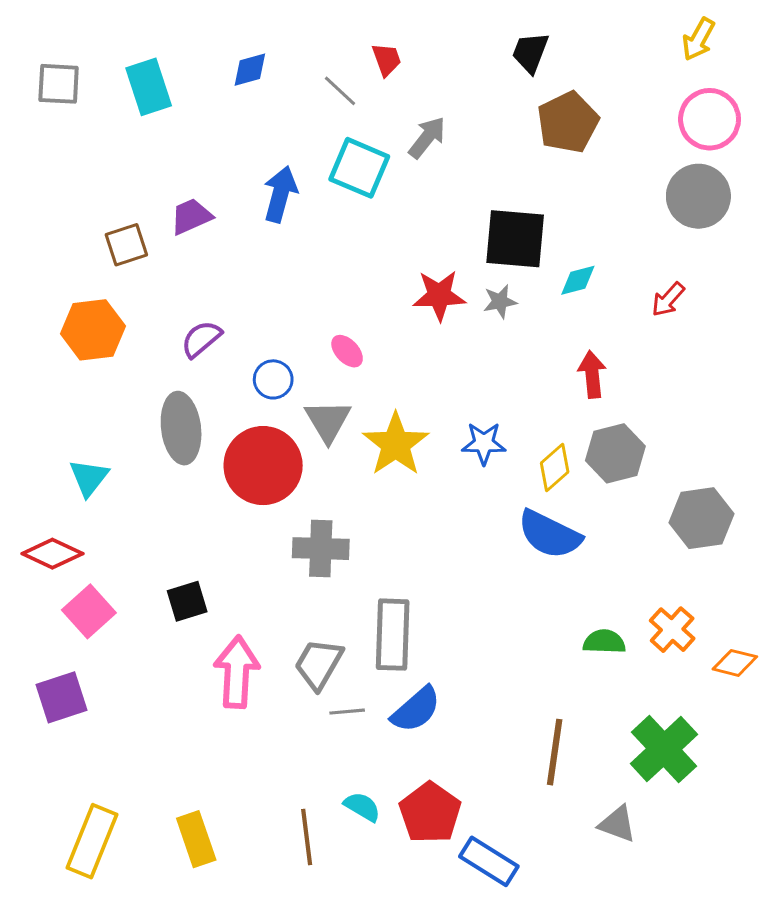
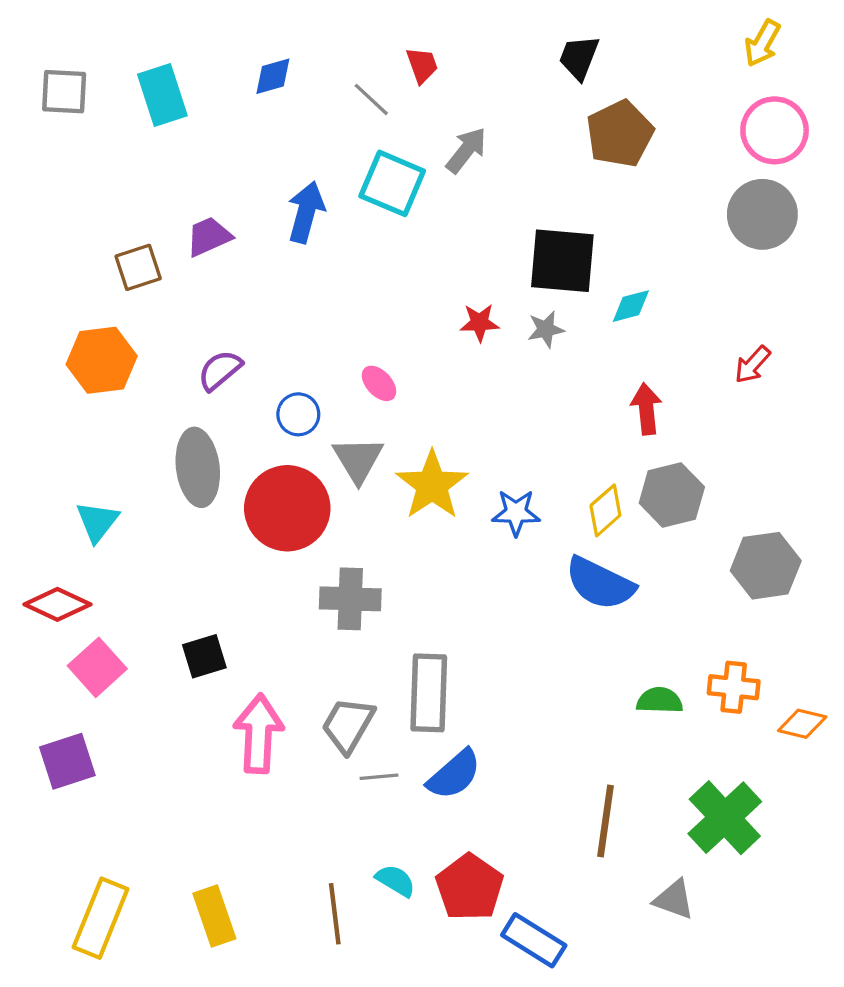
red star: (439, 295) -> (480, 323), size x0.7
red arrow: (668, 299) -> (752, 365), moved
blue star: (484, 443) -> (516, 513), moved
orange cross: (672, 630) -> (734, 687), turned -36

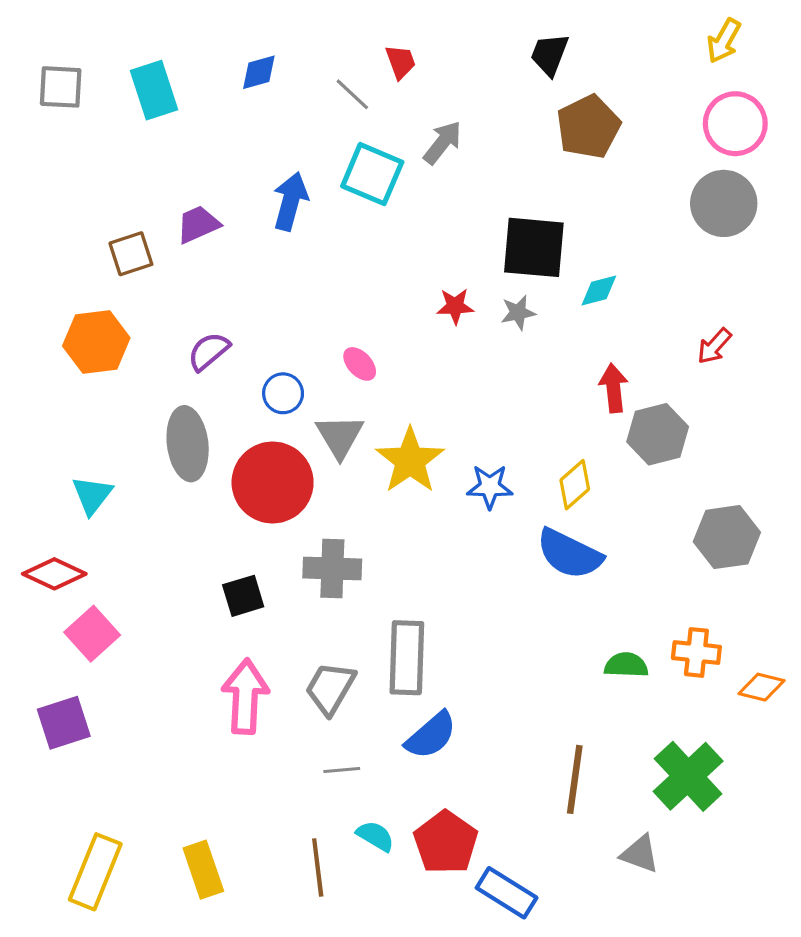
gray hexagon: (672, 495) -> (658, 434), moved
black square: (204, 656) -> (243, 596), moved
gray line: (379, 777) -> (342, 770), moved

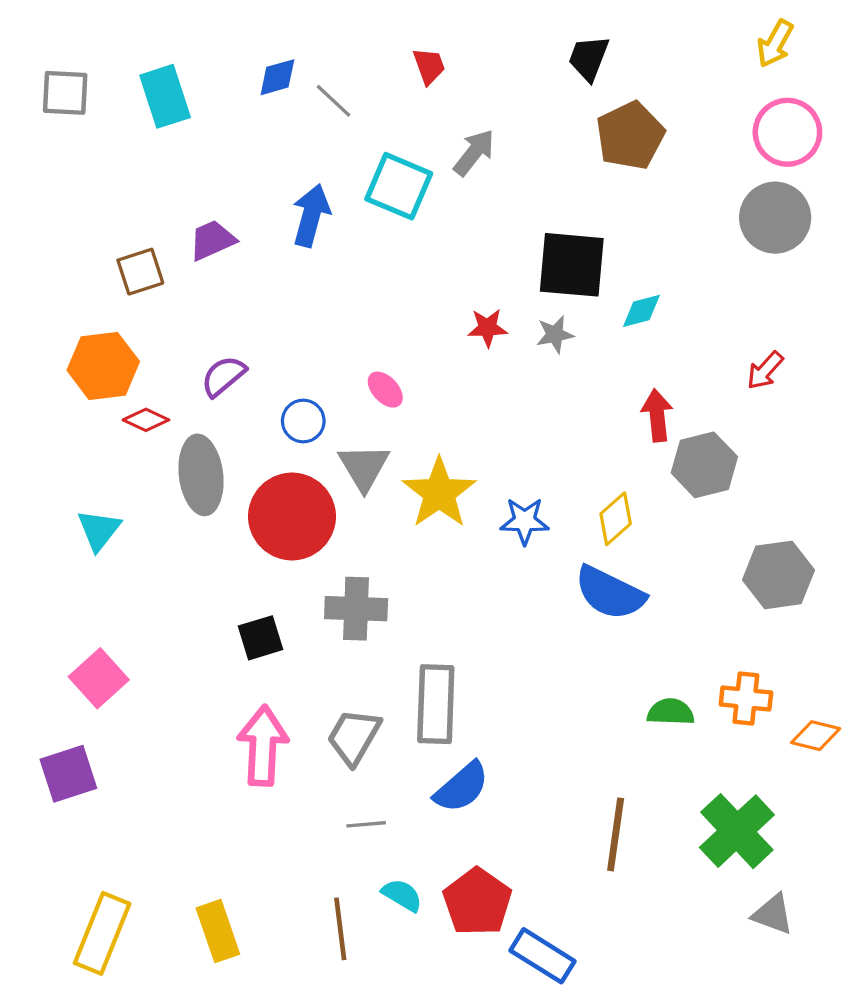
gray line: (352, 94) -> (334, 101), moved
red diamond: (54, 574) -> (146, 420), moved, size x0.7
gray triangle: (640, 854) -> (773, 914), moved

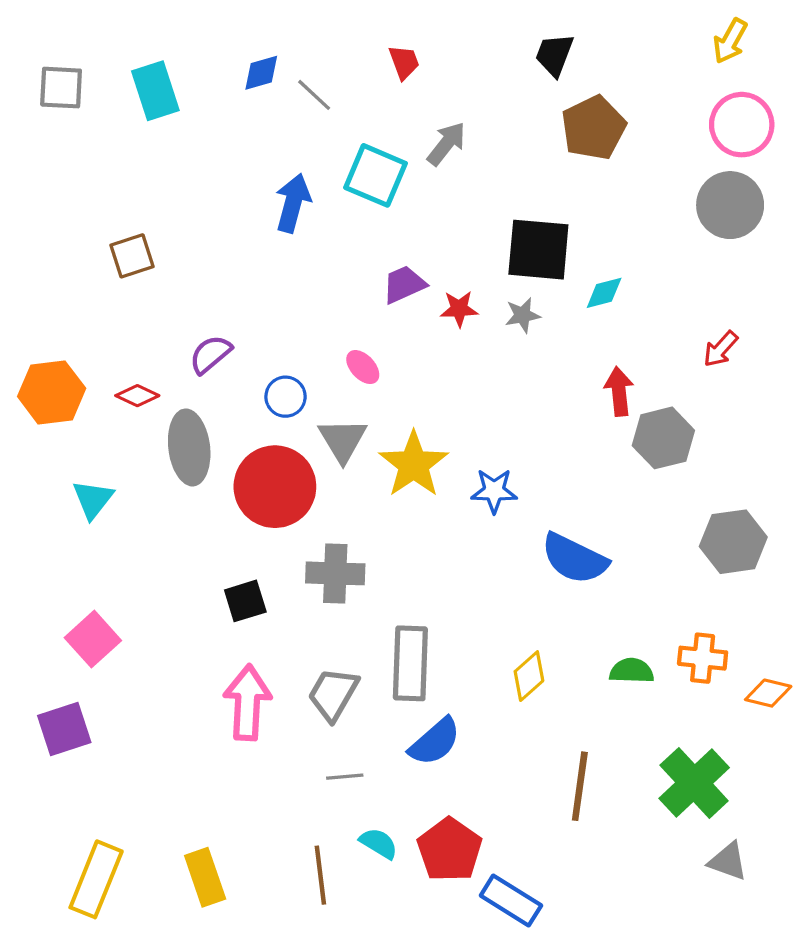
purple trapezoid: (212, 240) -> (404, 284), moved
orange hexagon: (103, 366) -> (52, 392), moved
yellow diamond: (616, 519) -> (529, 676), moved

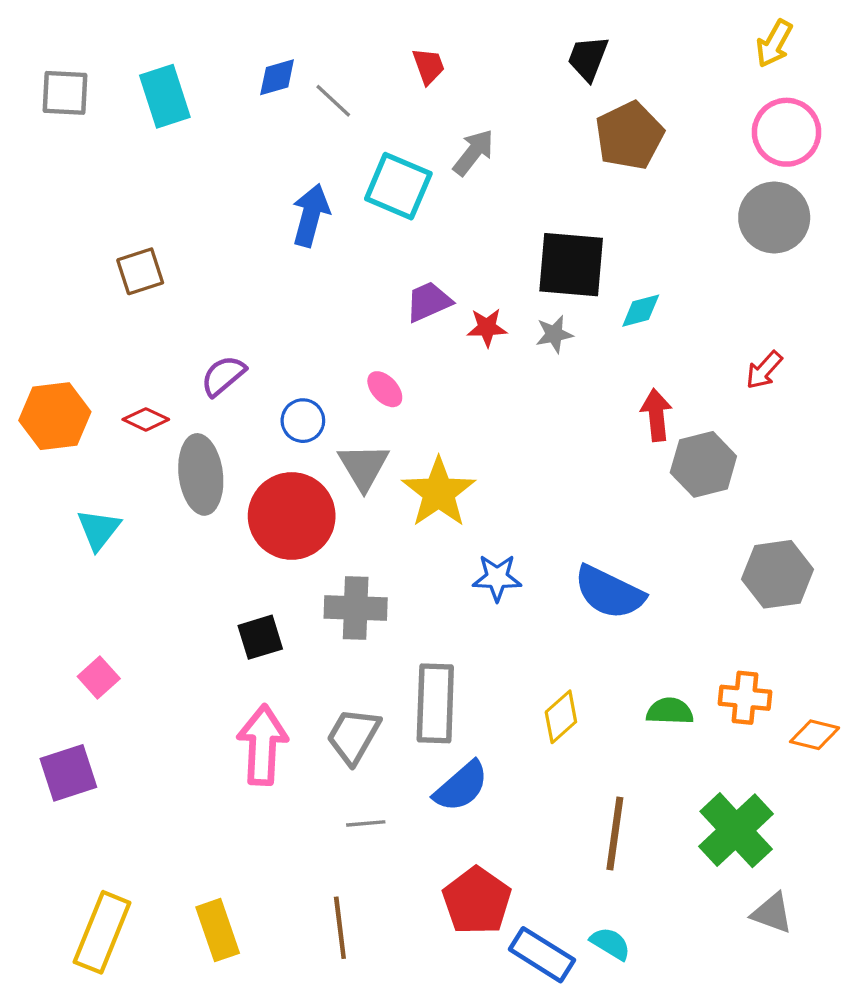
blue star: (494, 491) -> (497, 578), moved
pink square: (93, 639) -> (99, 678), size x0.7
cyan semicircle: (379, 843) -> (610, 944), moved

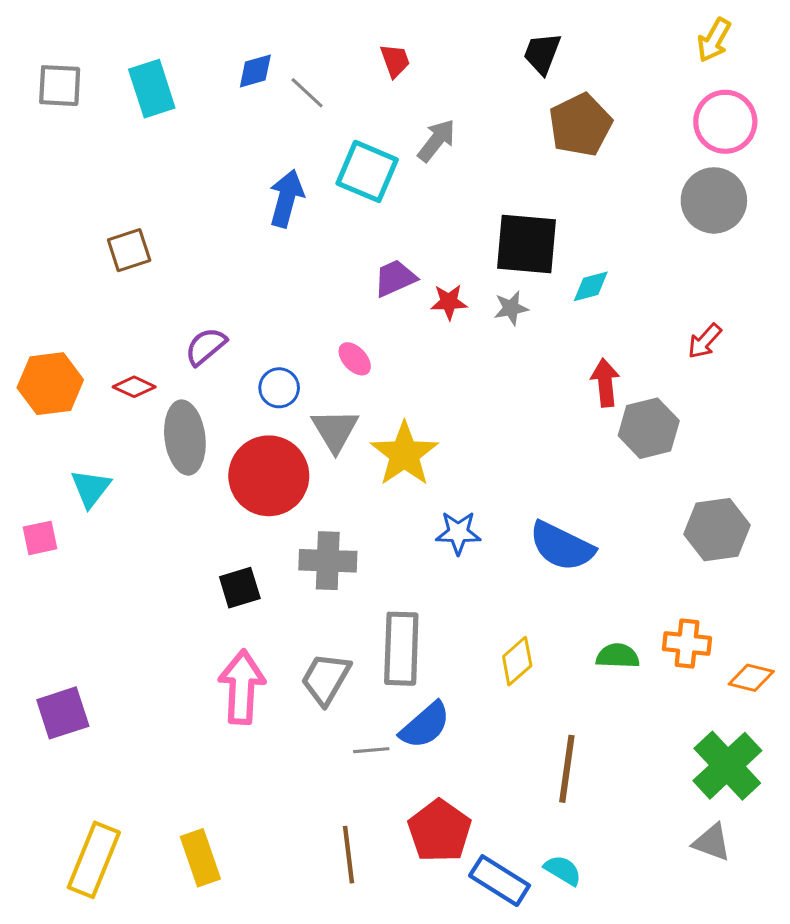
pink square: (99, 678) -> (40, 538), moved, turned 30
gray line: (366, 823) -> (371, 750), moved
green cross: (736, 830) -> (727, 766), moved
brown line: (340, 928) -> (348, 855), moved

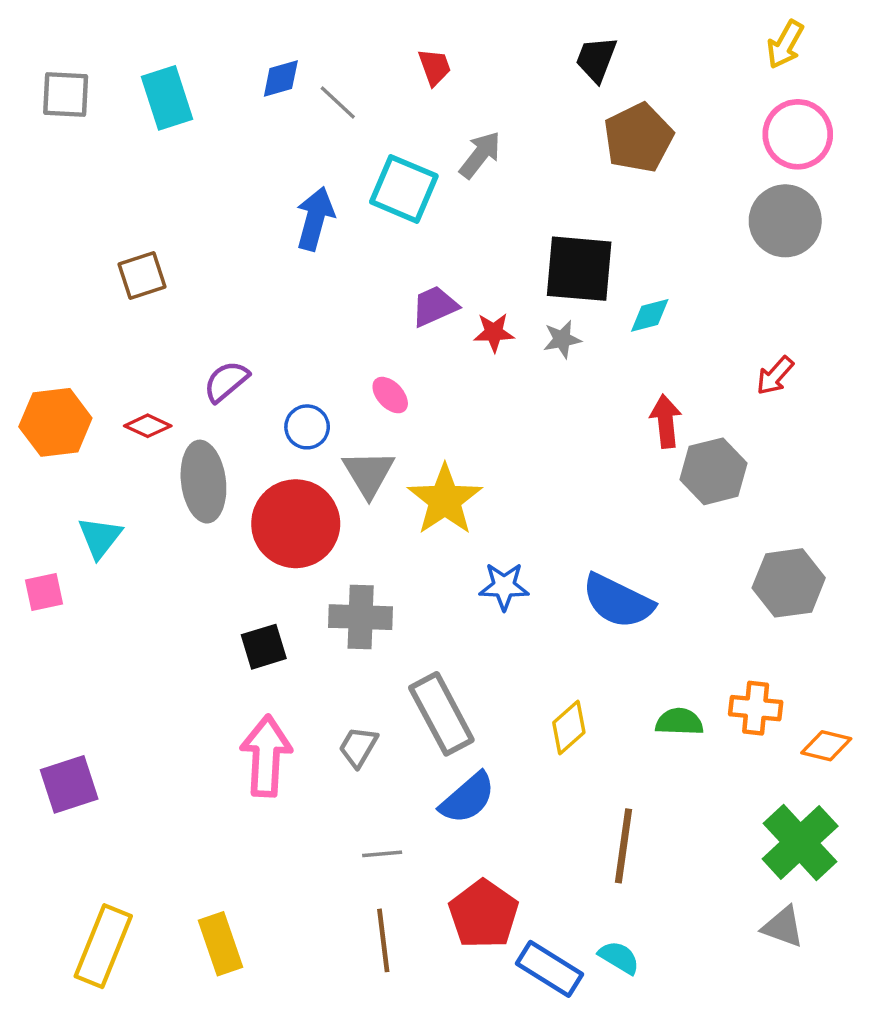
gray rectangle: (401, 649) -> (441, 714), turned -30
gray trapezoid: (326, 679) -> (358, 747), size x0.7
gray line: (371, 750) -> (382, 854), moved

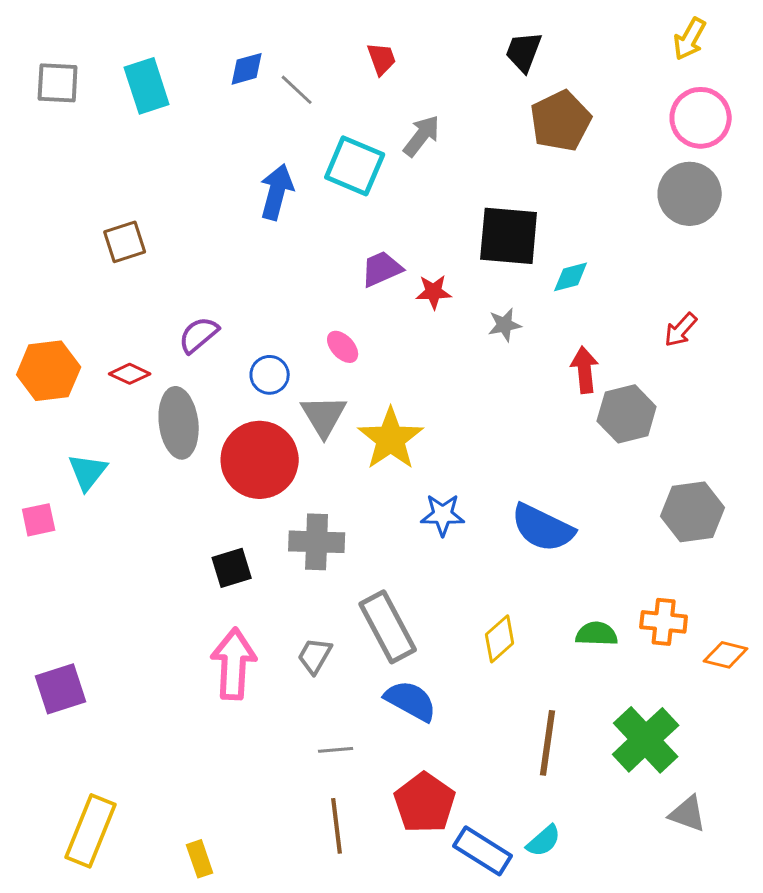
gray star: (562, 339) -> (505, 325), moved
blue semicircle: (468, 798) -> (411, 701), turned -110
green cross: (800, 842) -> (646, 740), moved
yellow rectangle: (221, 944) -> (200, 859), moved, size x0.7
cyan semicircle: (619, 957) -> (544, 841), turned 108

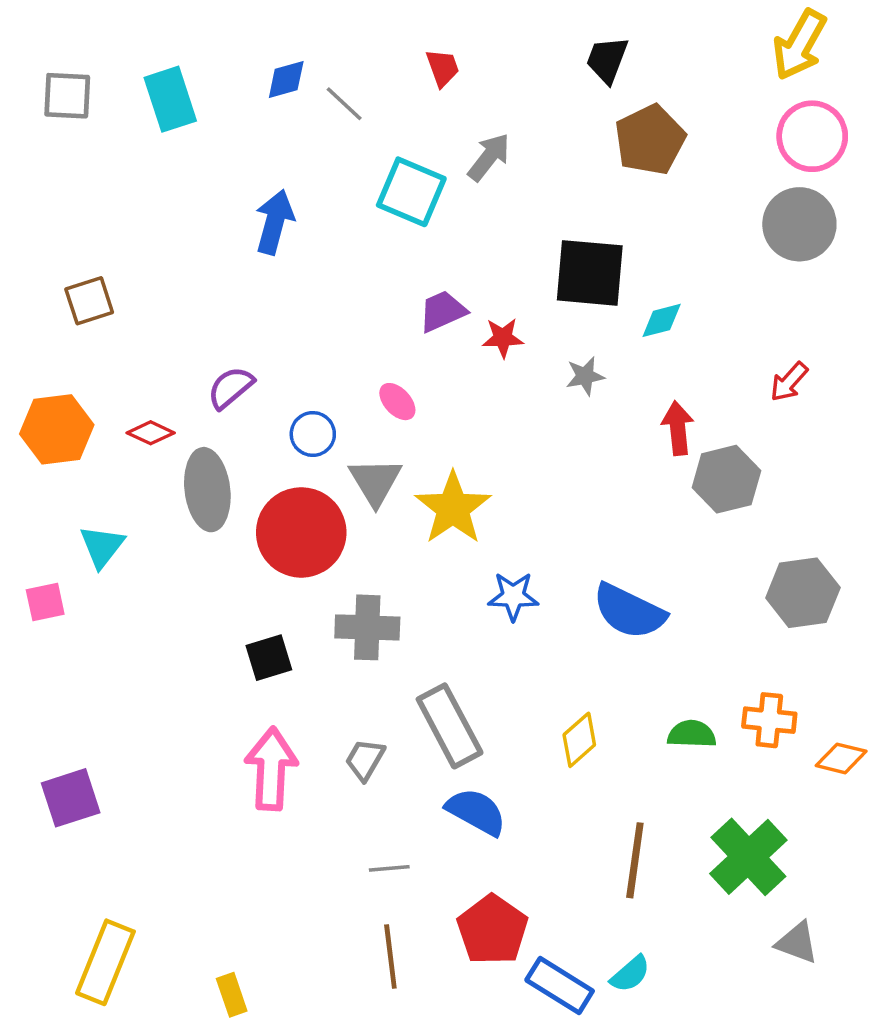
yellow arrow: (690, 39) -> (799, 45), size x1.4
blue arrow: (277, 192) -> (275, 222), moved
brown square: (125, 242) -> (89, 301), moved

